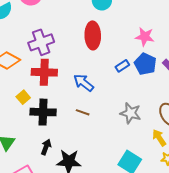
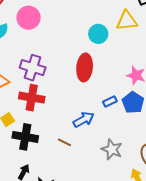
purple cross: (41, 42) -> (33, 68), turned 30
blue arrow: (84, 83) -> (84, 120), moved, turned 105

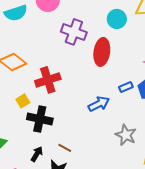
purple cross: (33, 68) -> (74, 32), moved
red cross: (32, 98) -> (48, 80), turned -30
brown line: (65, 142) -> (65, 148), moved

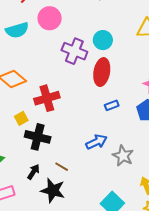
cyan circle: (117, 19) -> (103, 40), moved
blue rectangle: (126, 87) -> (112, 105), moved
blue arrow: (99, 104) -> (96, 142), moved

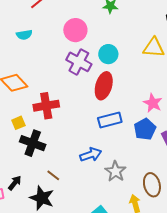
pink circle: (50, 18) -> (75, 30), moved
cyan semicircle: (17, 30) -> (24, 35), size x0.7
blue rectangle: (112, 105) -> (110, 120), size x1.6
black arrow: (33, 172) -> (15, 183), moved

